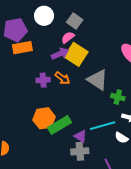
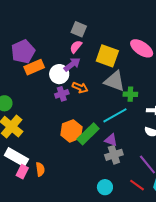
white circle: (44, 16) -> (59, 74), moved
yellow square: (76, 54) -> (107, 56), moved
green cross: (118, 97) -> (130, 94), moved
cyan line: (103, 126) -> (115, 115), moved

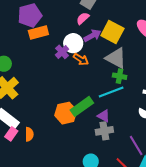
purple arrow: (72, 64) -> (92, 36), moved
white circle: (59, 74) -> (73, 43), moved
purple cross: (62, 94) -> (62, 52), moved, turned -32
green cross: (130, 94) -> (120, 76), moved
orange hexagon: (72, 131) -> (66, 113), moved

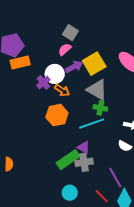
yellow square: (112, 32) -> (94, 64), turned 30
green rectangle: (82, 106) -> (68, 160), moved
orange hexagon: (66, 113) -> (57, 115), moved

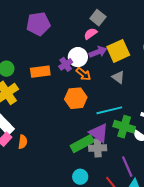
orange rectangle: (20, 63) -> (40, 72), moved
gray triangle: (97, 90) -> (118, 77), size x0.6
green cross: (100, 108) -> (124, 127), moved, size x1.5
purple triangle: (84, 147) -> (99, 133), size x1.5

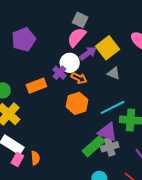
pink semicircle: (90, 34) -> (77, 37), size x1.5

